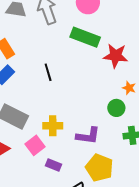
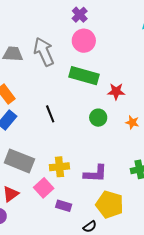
red star: (116, 56) -> (116, 91), size x0.7
green circle: (116, 108) -> (98, 118), moved

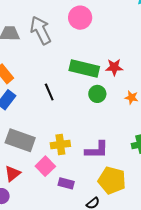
green rectangle: (84, 76) -> (84, 68), moved

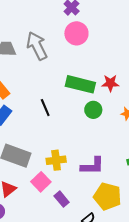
purple rectangle: (66, 183) -> (62, 199), turned 35

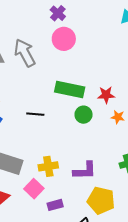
red star: (110, 83) -> (106, 95), moved
black line: (45, 108) -> (35, 114), turned -60
purple rectangle: (62, 199) -> (55, 205), turned -63

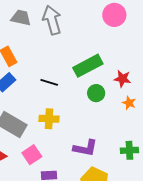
pink circle: (64, 39) -> (114, 15), moved
green rectangle: (70, 90) -> (88, 66), turned -52
yellow cross: (48, 166) -> (49, 119), moved

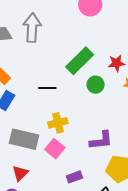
gray arrow: (52, 20) -> (32, 28), turned 36
pink square: (32, 155) -> (55, 149), moved

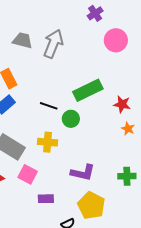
green circle: (96, 85) -> (71, 119), moved
pink square: (55, 149) -> (28, 174), moved, turned -30

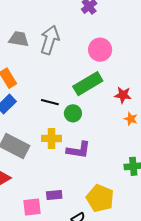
pink circle: (116, 40) -> (100, 50), moved
purple L-shape: (83, 173) -> (79, 150), moved
pink square: (28, 174) -> (32, 207), moved, turned -30

